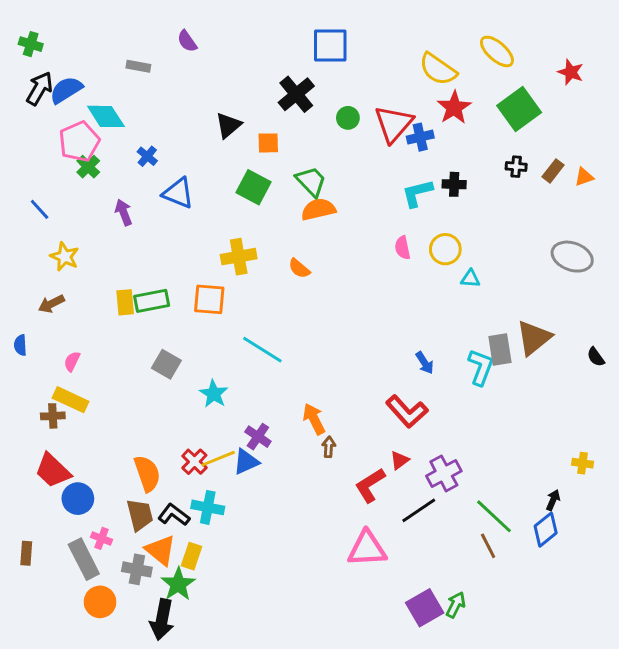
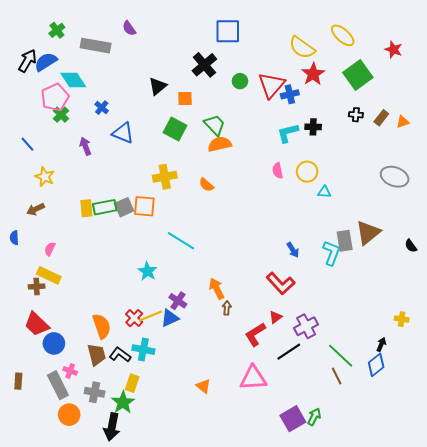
green cross: (31, 44) -> (57, 30), moved, turned 35
gray rectangle: (138, 66) -> (96, 46), size x1.8
gray square: (166, 364) -> (124, 207), moved, turned 36
orange triangle: (161, 550) -> (203, 386), moved, size x0.7

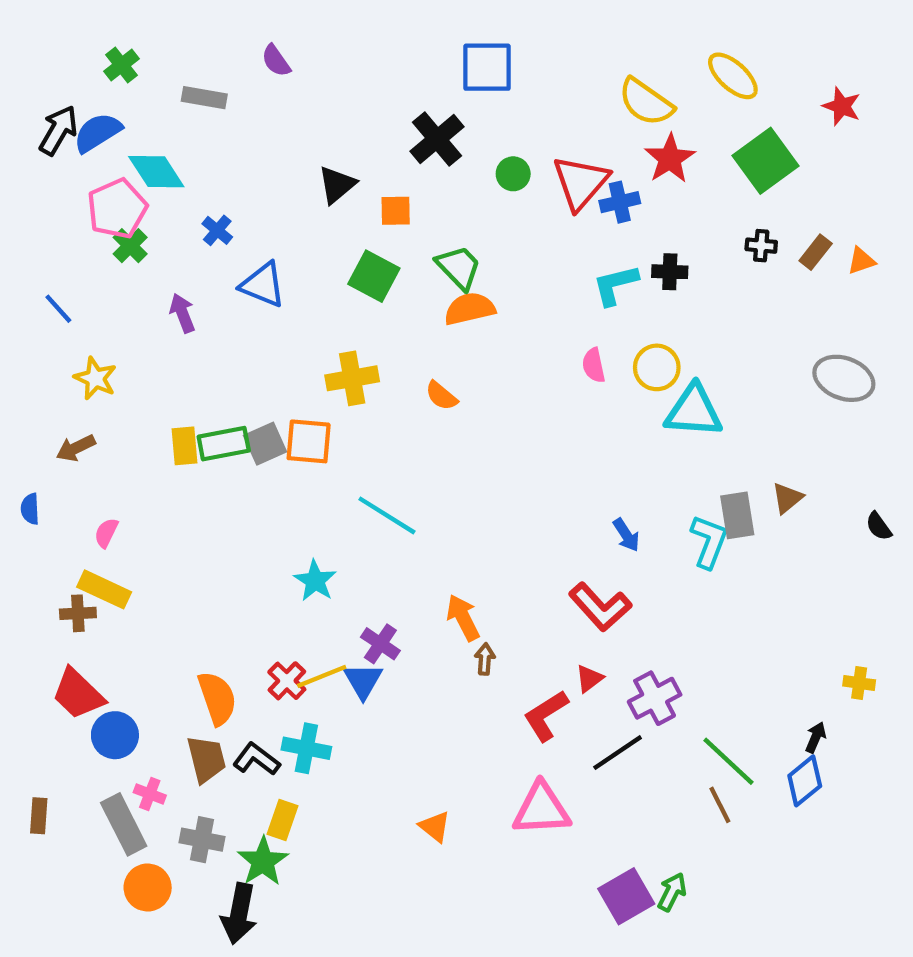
gray rectangle: (96, 46) -> (204, 98), size x0.7
cyan triangle: (324, 192) -> (694, 411), size x2.0
brown triangle: (368, 233) -> (787, 498), size x0.6
blue triangle: (170, 318) -> (363, 681), turned -36

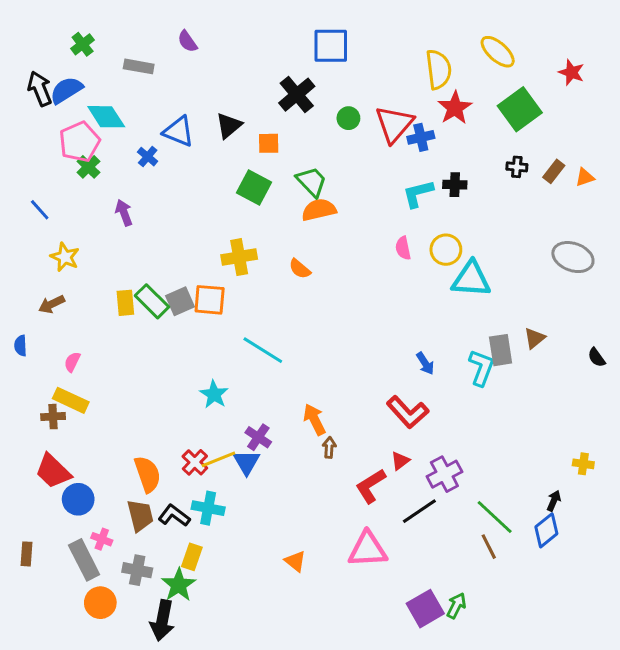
yellow semicircle: (646, 102) -> (439, 69), turned -132
black arrow: (58, 130) -> (40, 89), turned -52
blue triangle: (263, 285) -> (179, 131), moved
green rectangle: (224, 444) -> (152, 301), turned 56

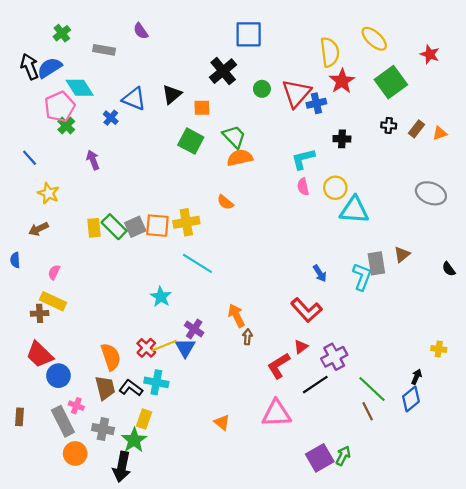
cyan L-shape: (418, 193) -> (303, 159), moved
yellow cross: (239, 257) -> (186, 222), moved

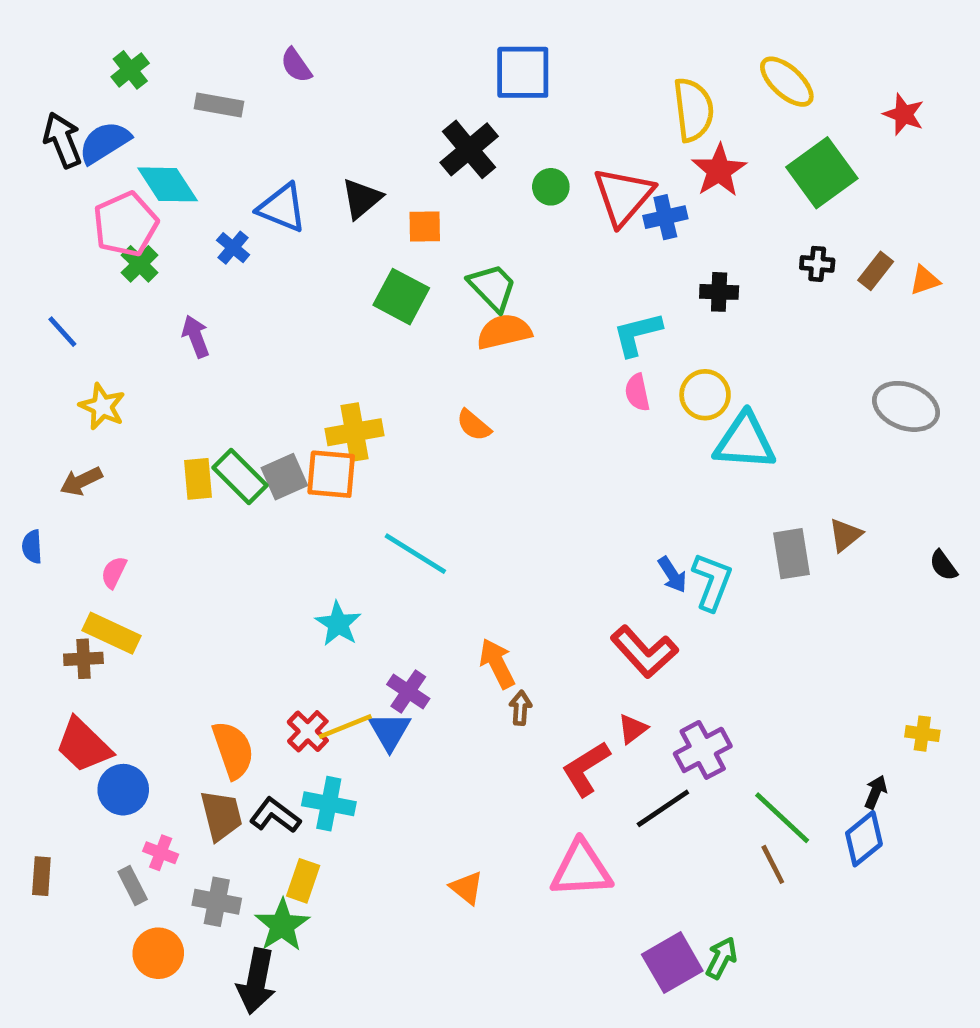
yellow cross: (186, 222) -> (355, 432), moved
cyan L-shape: (362, 277) -> (712, 582), moved
gray rectangle: (63, 421) -> (133, 885), size x0.6

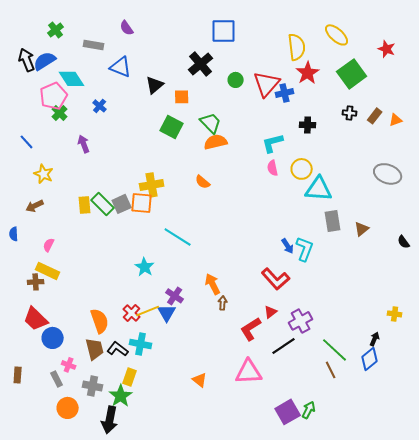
blue triangle: (282, 208) -> (121, 67), moved
gray rectangle: (792, 554) -> (333, 221), moved

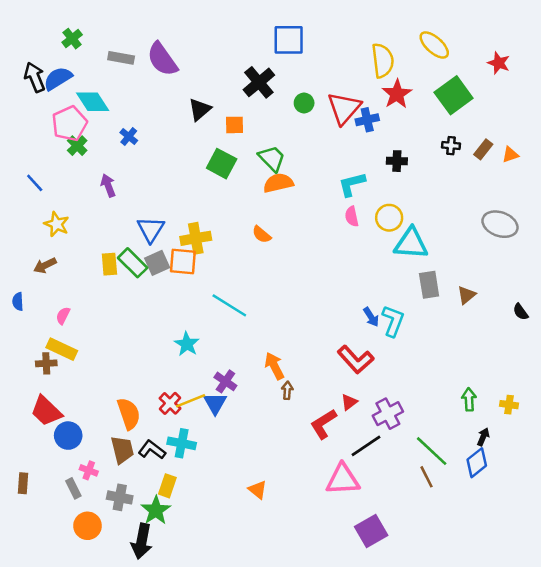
purple semicircle: (127, 28) -> (162, 59), moved, size x1.8
blue triangle: (121, 67) -> (151, 229), moved, turned 40
pink triangle: (249, 372) -> (343, 479), moved
green arrow: (309, 410) -> (469, 399), moved, turned -30

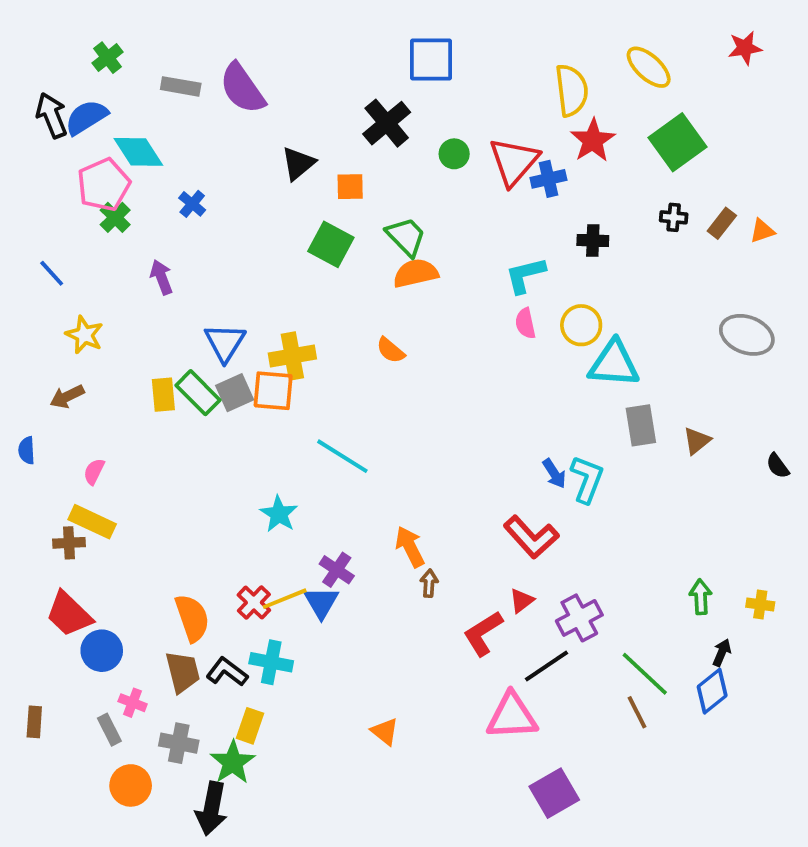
red star: (499, 63) -> (745, 48), moved, turned -30

